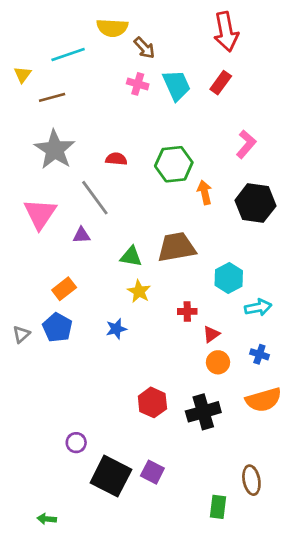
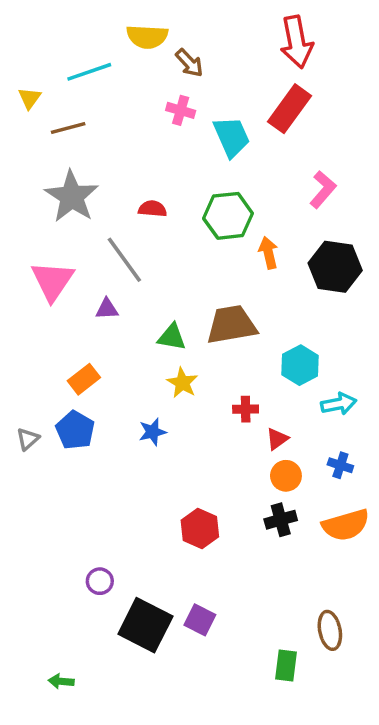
red rectangle: (221, 83) -> (289, 109), size x1.5
cyan trapezoid: (177, 85) -> (232, 137), moved
black cross: (203, 412) -> (281, 520), moved, size x0.7

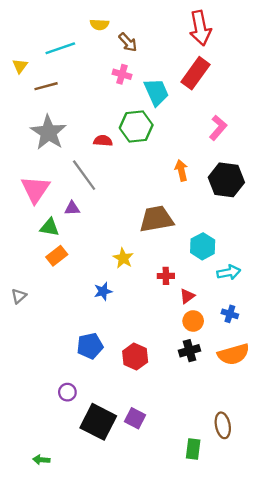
yellow semicircle: (147, 37) -> (99, 25), size x0.7
green hexagon: (228, 216) -> (136, 127), moved
green triangle: (172, 337) -> (50, 227), moved
blue pentagon: (75, 430) -> (90, 346), moved, turned 30

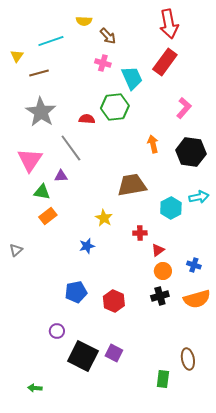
cyan arrow: (229, 272) -> (199, 197), moved

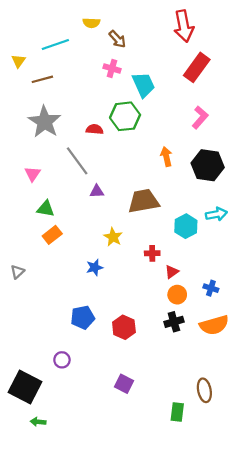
red rectangle: (165, 62) -> (197, 67), moved
pink triangle: (30, 160) -> (33, 174), size x0.6
purple triangle: (61, 176) -> (97, 191), moved
black square: (83, 356) -> (25, 387), moved

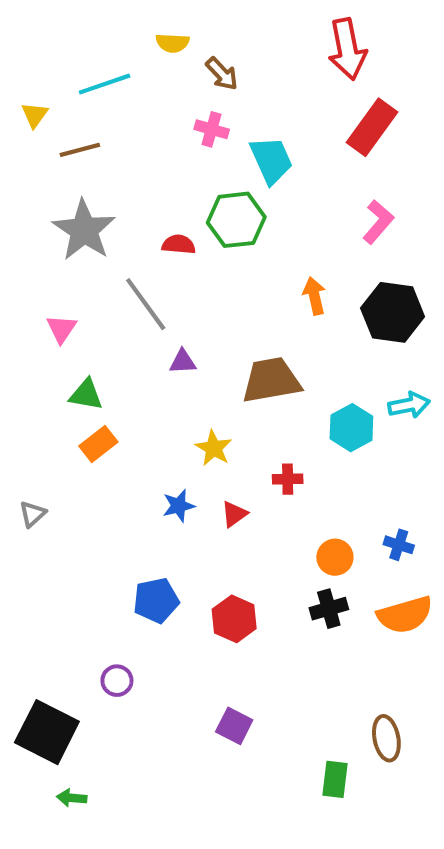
red triangle: (172, 272) -> (234, 514), moved

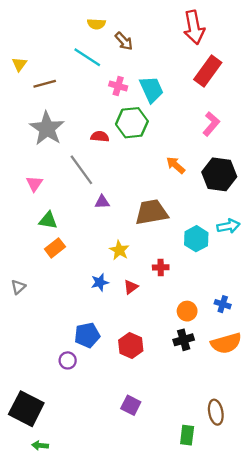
cyan line: (105, 84) -> (87, 57), moved, turned 52
pink cross: (212, 129) -> (118, 86), moved
orange arrow: (314, 296) -> (176, 165), turned -36
purple circle: (117, 681) -> (68, 360), moved

